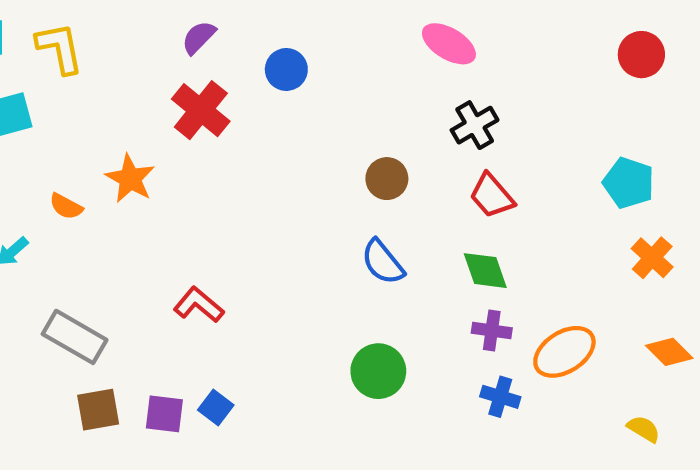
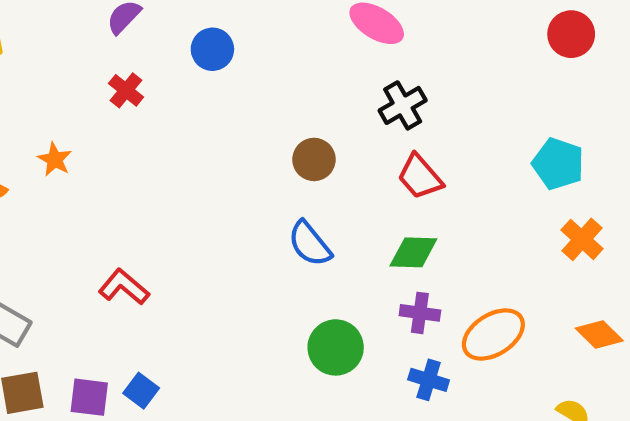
red cross: (201, 110) -> (126, 90), size x0.6
orange star: (130, 179) -> (55, 159), size x0.7
green diamond: (485, 271) -> (413, 252), turned -69
green circle: (378, 371) -> (336, 347), moved

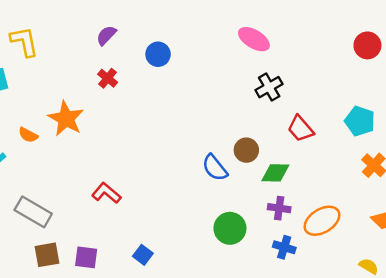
orange star: (55, 159) -> (66, 119), size x1.8
brown circle: (314, 159) -> (246, 150), moved
red trapezoid: (420, 177) -> (301, 129), moved
blue square: (141, 391) -> (143, 255), moved

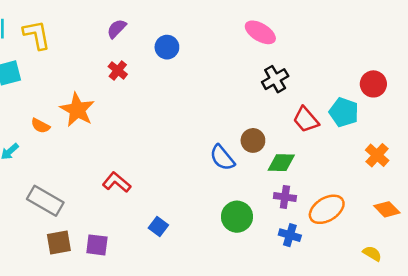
red circle: (367, 45) -> (373, 84), moved
cyan pentagon: (360, 121) -> (344, 112), moved
blue square: (143, 255) -> (158, 226), moved

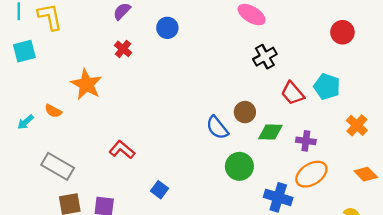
red circle: (373, 84) -> (342, 32), moved
orange semicircle: (40, 126) -> (53, 111), moved
purple cross: (285, 197) -> (306, 141), moved
green circle: (237, 217) -> (239, 166), moved
blue cross: (290, 235) -> (278, 197), size x1.4

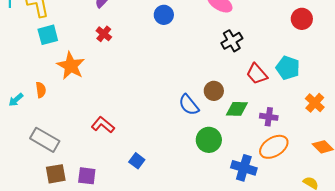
blue circle: (167, 28) -> (164, 15), moved
cyan square: (24, 51) -> (48, 35), moved
orange semicircle: (53, 111) -> (41, 90), turned -126

